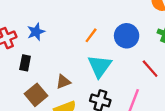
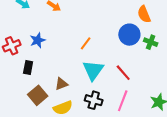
blue circle: (127, 36) -> (129, 35), moved
red line: (150, 69) -> (123, 73), moved

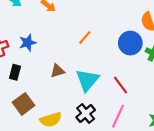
orange line: (86, 43) -> (85, 38), moved
brown triangle: (61, 84) -> (58, 71), moved
black cross: (94, 100) -> (86, 114), turned 30

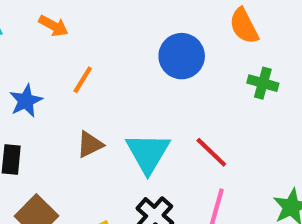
orange line: (85, 38) -> (83, 80), moved
blue circle: (130, 43) -> (182, 56), moved

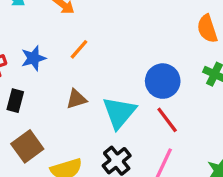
blue circle: (182, 56) -> (163, 81), moved

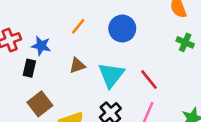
blue star: (34, 58) -> (41, 46), moved, turned 30
blue circle: (163, 81) -> (122, 29), moved

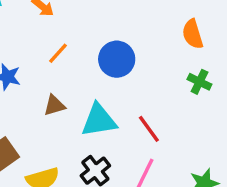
cyan triangle: (111, 75) -> (99, 120), turned 40

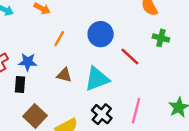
brown triangle: (54, 105) -> (64, 75), turned 42
red line: (149, 129) -> (130, 56), moved

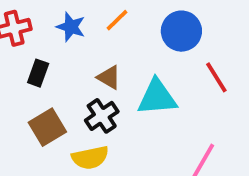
blue star: (28, 62) -> (71, 27), moved
black cross: (102, 114) -> (102, 116), moved

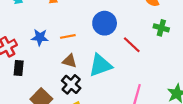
orange line: (117, 20) -> (68, 36), moved, turned 48
black rectangle: (38, 73) -> (19, 68), moved

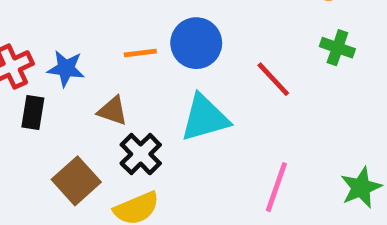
blue circle: (105, 23) -> (196, 43), moved
blue star: (40, 37) -> (66, 69), moved
brown triangle: (70, 61) -> (113, 111), moved

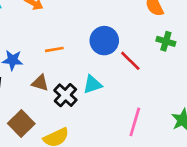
blue circle: (196, 43) -> (104, 41), moved
cyan triangle: (205, 118) -> (92, 85), size x0.7
black cross: (141, 154) -> (65, 95), moved

